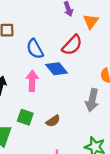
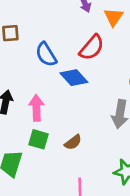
pink arrow: (32, 81) -> (36, 108), moved

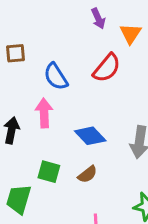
blue diamond: (74, 78) -> (90, 136), moved
pink arrow: (36, 108) -> (44, 113), moved

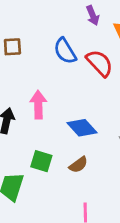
red semicircle: (107, 68) -> (100, 63), turned -84
blue semicircle: (56, 77) -> (65, 51), moved

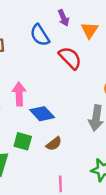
blue semicircle: (65, 51) -> (40, 35), moved
blue diamond: (82, 128) -> (42, 114), moved

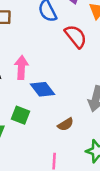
brown semicircle: (54, 144) -> (66, 124), moved

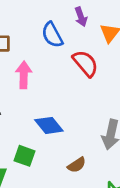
pink arrow: (21, 67) -> (24, 75), moved

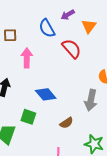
purple arrow: (81, 17) -> (68, 15), turned 80

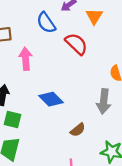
green square: (28, 117) -> (13, 120), moved

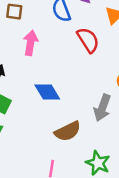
brown semicircle: (78, 130) -> (68, 131), size x1.5

